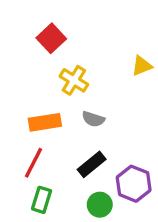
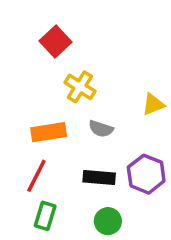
yellow triangle: (142, 66) -> (153, 104), moved
black rectangle: (92, 164) -> (99, 178), turned 44
purple hexagon: (134, 184) -> (146, 174), moved

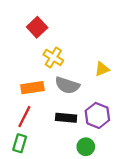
gray semicircle: (101, 129) -> (67, 85), size x1.5
green rectangle: (45, 216) -> (20, 143), moved
green circle: (108, 221) -> (86, 147), moved

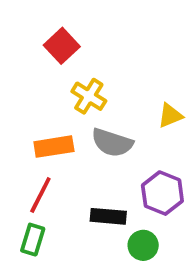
black rectangle: (66, 118) -> (108, 216), moved

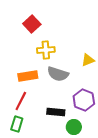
yellow cross: (89, 96) -> (46, 50), turned -36

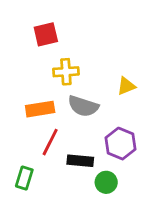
red square: (32, 24) -> (46, 34), turned 30
red line: (21, 101) -> (50, 142), moved

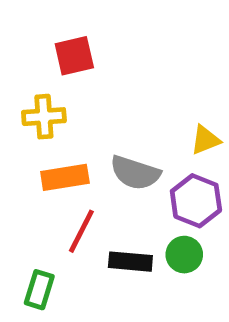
yellow cross: (66, 72) -> (44, 117), moved
purple hexagon: (121, 144) -> (196, 201), moved
green circle: (106, 182) -> (184, 255), moved

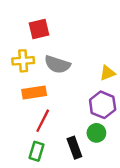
gray semicircle: (135, 173) -> (57, 64), moved
black rectangle: (130, 262) -> (74, 148), moved, turned 65
green rectangle: (39, 290) -> (37, 151), moved

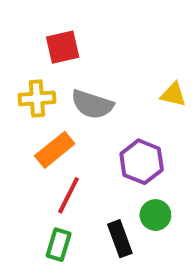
yellow triangle: (107, 73) -> (173, 95), moved, turned 35
orange rectangle: (34, 93) -> (55, 150), turned -30
purple hexagon: (103, 105) -> (142, 162), moved

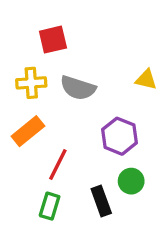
orange rectangle: (55, 150) -> (28, 131), moved

